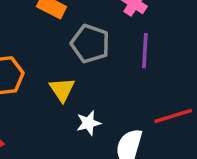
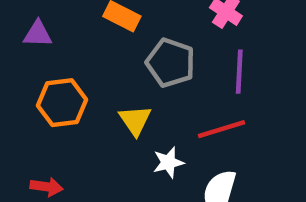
red line: (173, 116) -> (222, 129), moved

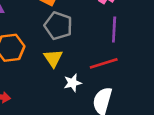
gray pentagon: (171, 63) -> (58, 26), moved

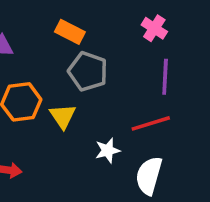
yellow triangle: (53, 58) -> (63, 116), moved

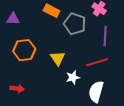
gray pentagon: (88, 71) -> (75, 24), moved
yellow triangle: (63, 116) -> (58, 58), moved

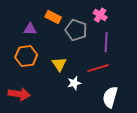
purple triangle: (13, 19) -> (30, 29), moved
red arrow: (17, 89) -> (19, 94), size x1.5
white semicircle: (96, 92) -> (110, 97), moved

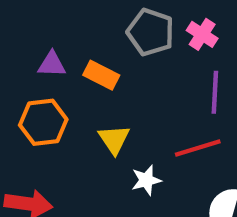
orange rectangle: (53, 17) -> (101, 75), moved
gray pentagon: (76, 30) -> (151, 32), moved

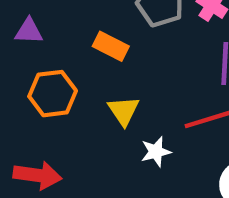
purple triangle: (52, 64) -> (29, 31), moved

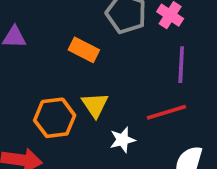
orange hexagon: (53, 94) -> (55, 118), moved

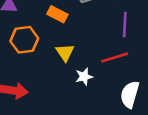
orange hexagon: (55, 118) -> (24, 40), moved

